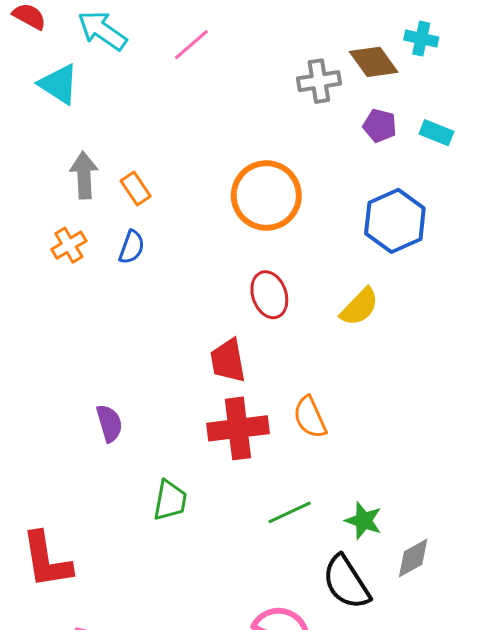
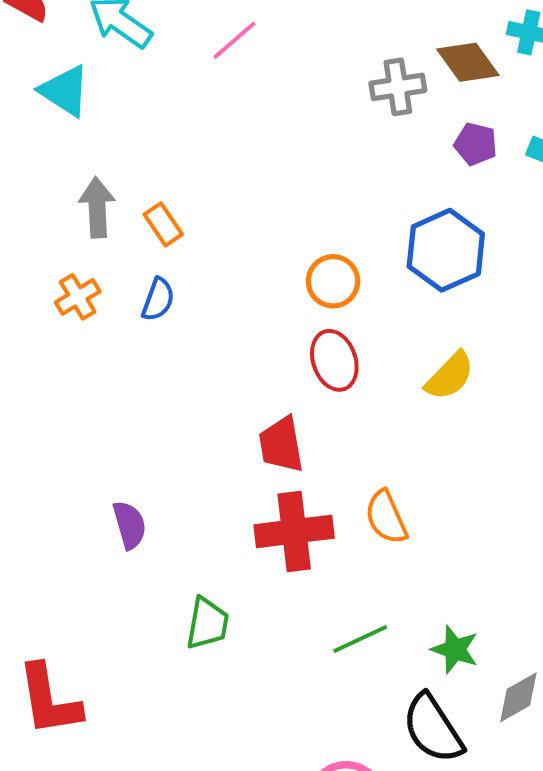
orange circle: (266, 196) -> (333, 281), moved, size x0.6
blue hexagon: (395, 221) -> (446, 250), moved

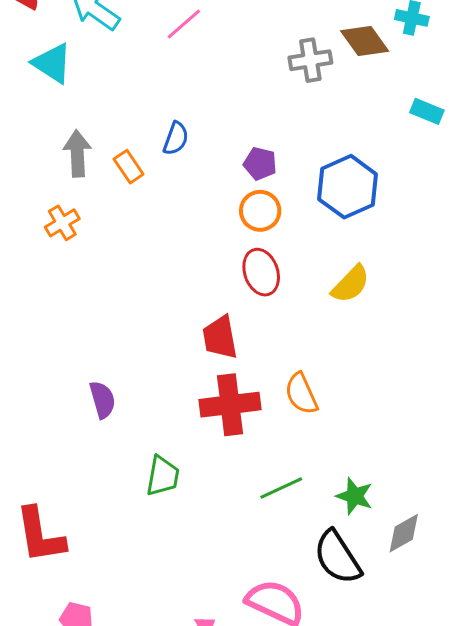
purple pentagon: (476, 144) -> (260, 164), moved
blue semicircle: (158, 299) -> (176, 138), moved

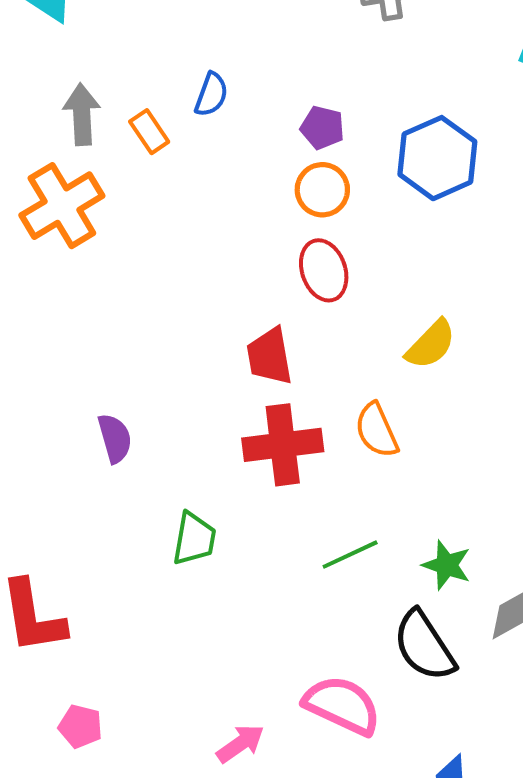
orange cross: (62, 223) -> (62, 206), size x1.8
yellow semicircle: (351, 284) -> (431, 344), moved

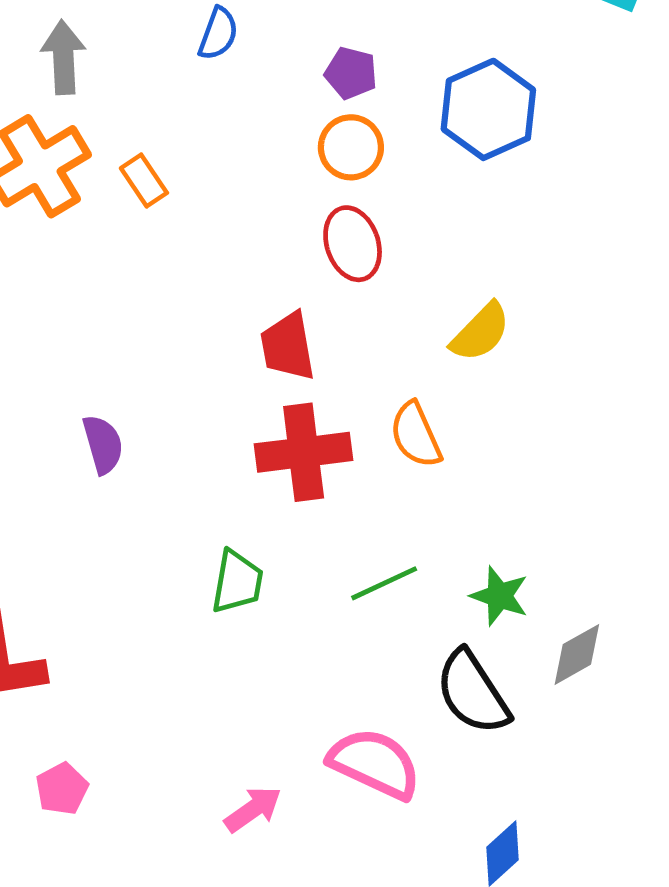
orange rectangle: (149, 132) -> (144, 181), moved
green trapezoid: (194, 539) -> (237, 582), moved
pink pentagon: (80, 726) -> (62, 789), turned 30

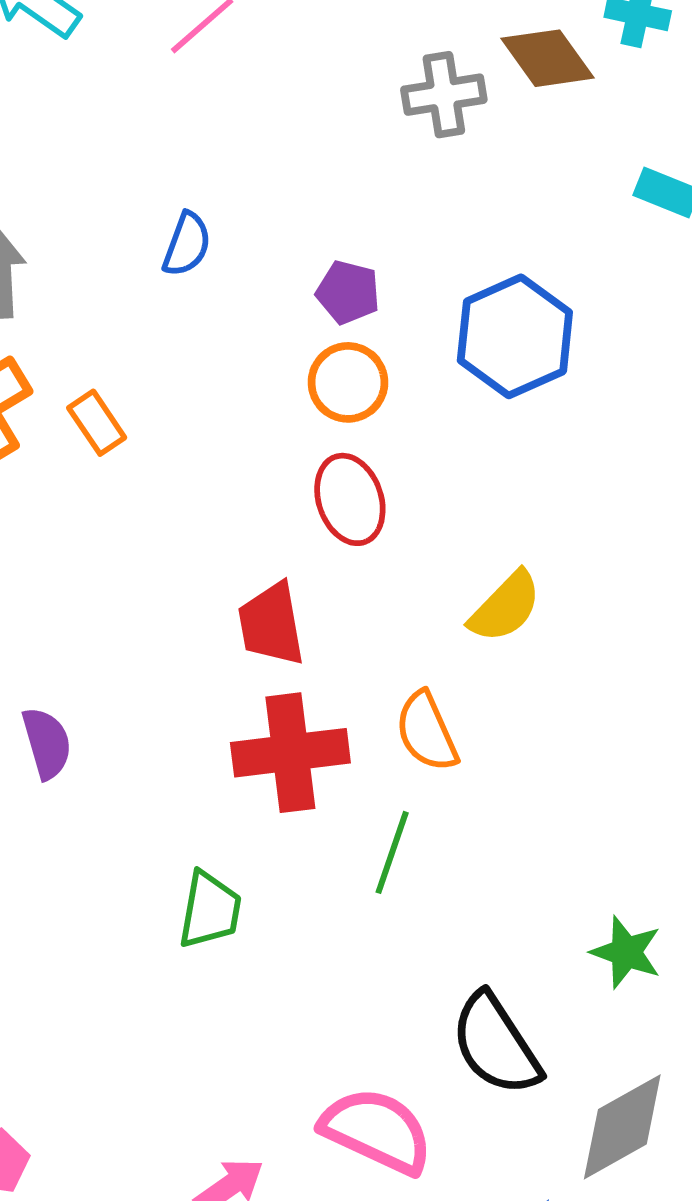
green line: (384, 583) -> (392, 852), moved, turned -46
green star: (499, 596) -> (626, 952), moved
gray diamond: (577, 654) -> (622, 1127), moved, size x1.4

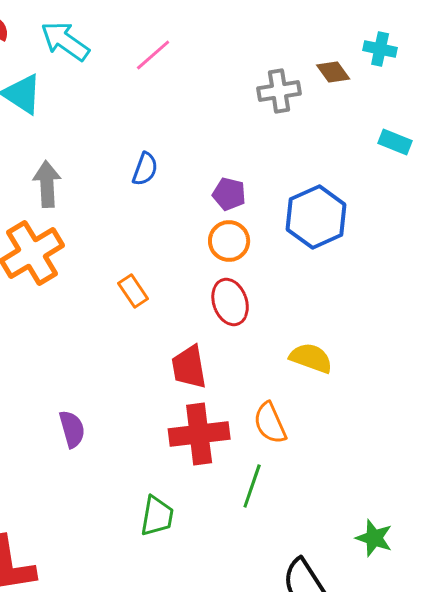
brown diamond: (548, 58) -> (333, 72), size x0.7
orange rectangle: (97, 423) -> (133, 291), moved
yellow semicircle: (505, 607) -> (311, 358), turned -114

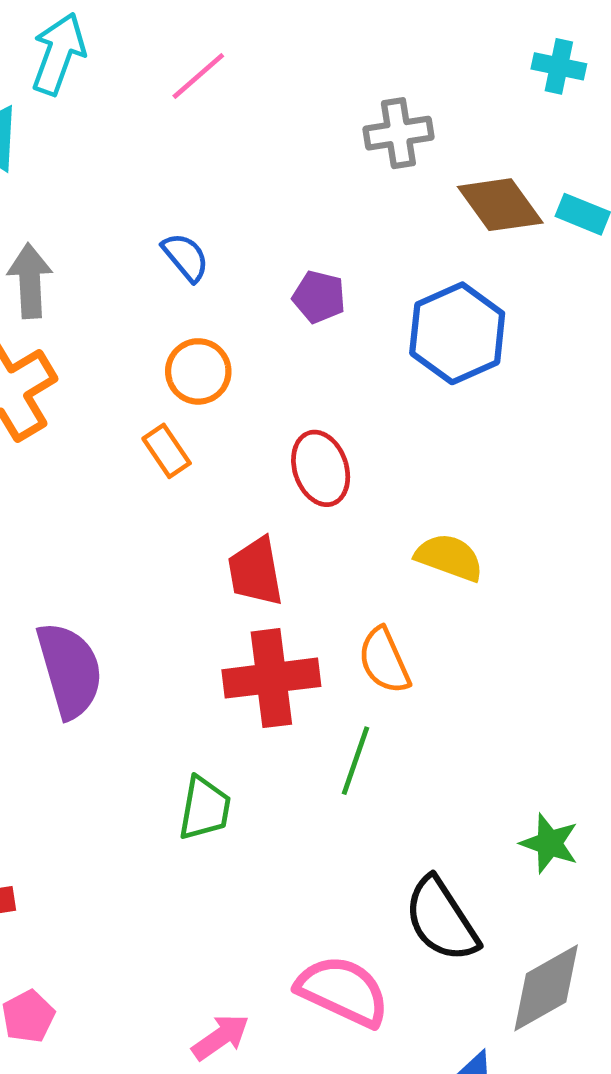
cyan arrow: (65, 41) -> (58, 54), turned 75
brown diamond: (333, 72) -> (500, 205), moved, size x1.6
blue semicircle: (145, 169) -> (186, 257), turned -60
orange circle: (229, 241) -> (198, 371), moved
purple semicircle: (72, 429) -> (70, 670), size x1.6

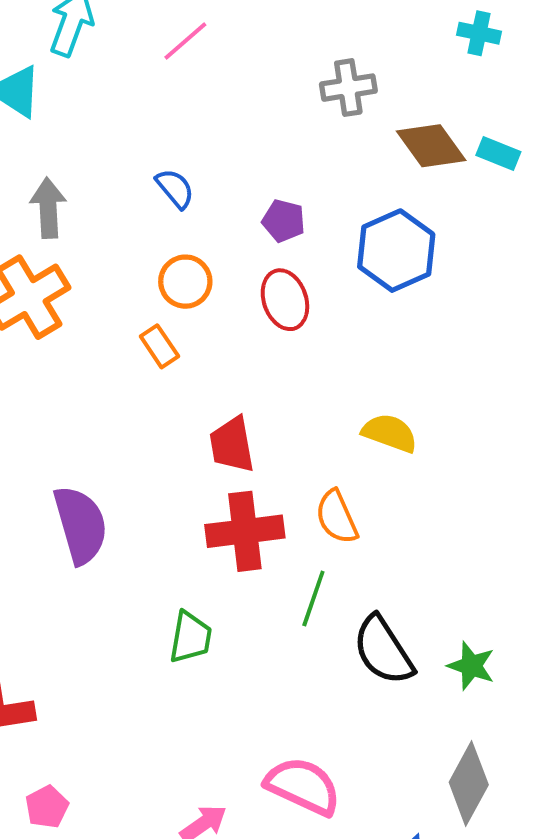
red ellipse: (321, 468) -> (285, 300), moved
black semicircle: (441, 920) -> (383, 650), moved
gray diamond: (546, 988) -> (469, 784), turned -32

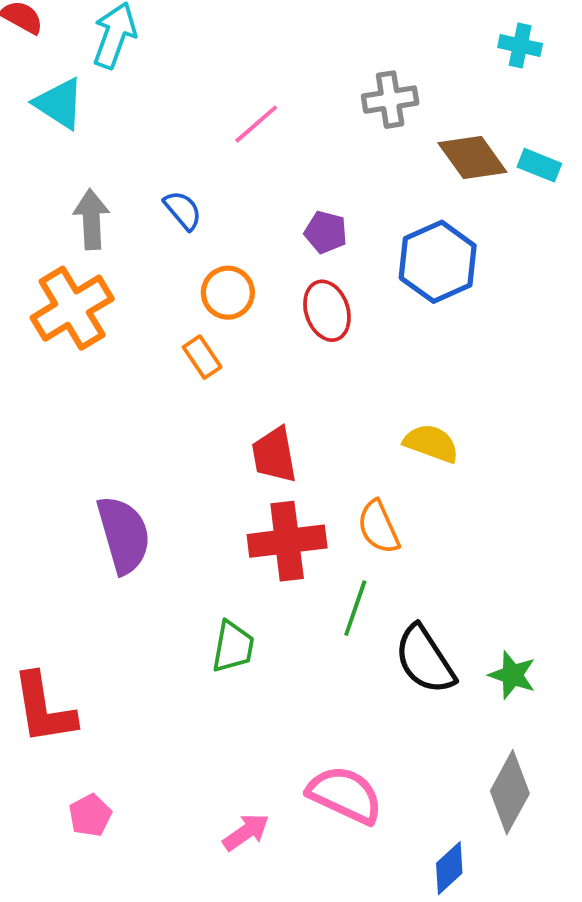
pink line: (185, 41) -> (256, 124), moved
blue semicircle: (175, 188) -> (183, 210), moved

